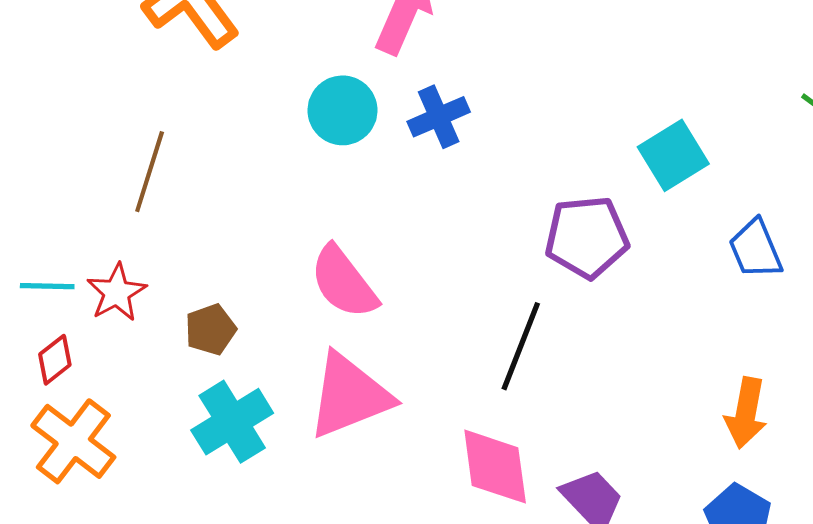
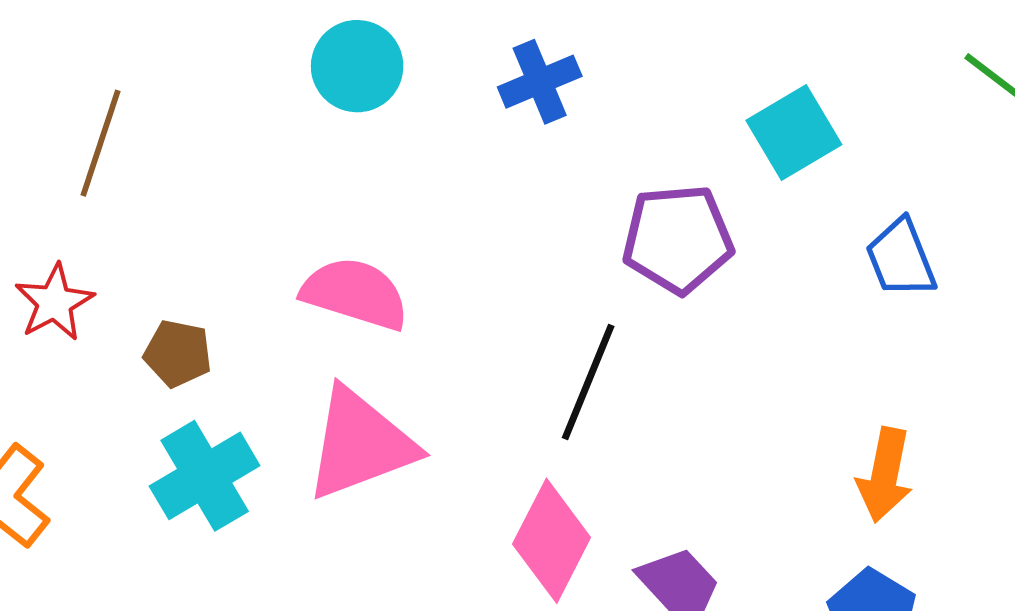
blue cross: (439, 117) -> (540, 82), moved
pink semicircle: (344, 282) -> (355, 294), turned 144
brown pentagon: (210, 330) -> (178, 353), turned 30
pink diamond: (495, 467) -> (552, 541), turned 34

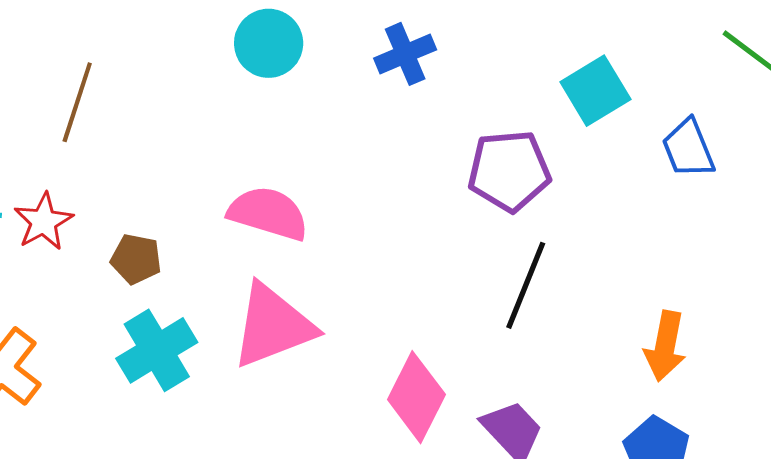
blue trapezoid: (901, 258) -> (688, 149), moved
black line: (588, 382) -> (526, 285), moved

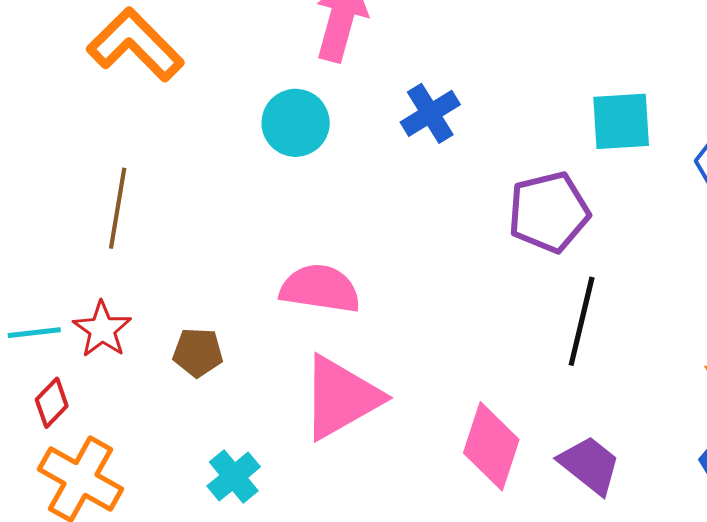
cyan square: (595, 91) -> (621, 121), turned 36
cyan cross: (157, 350) -> (234, 476), moved, size x0.7

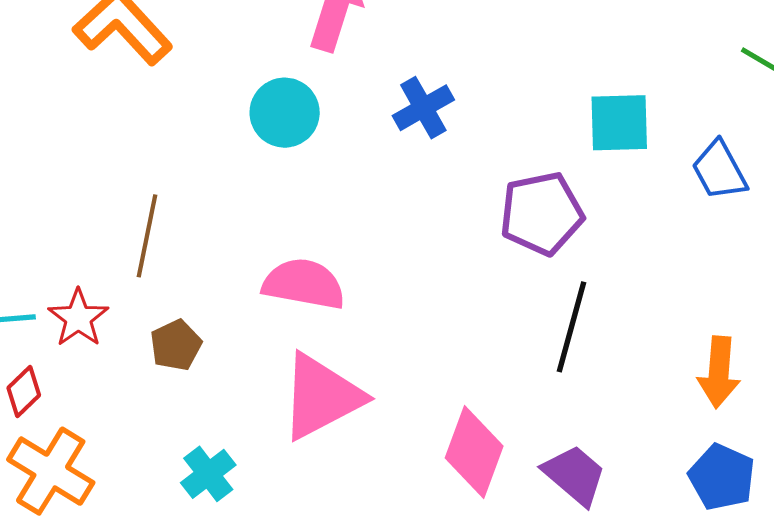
brown line: (118, 208) -> (147, 236), moved
brown pentagon: (198, 352) -> (176, 345), turned -30

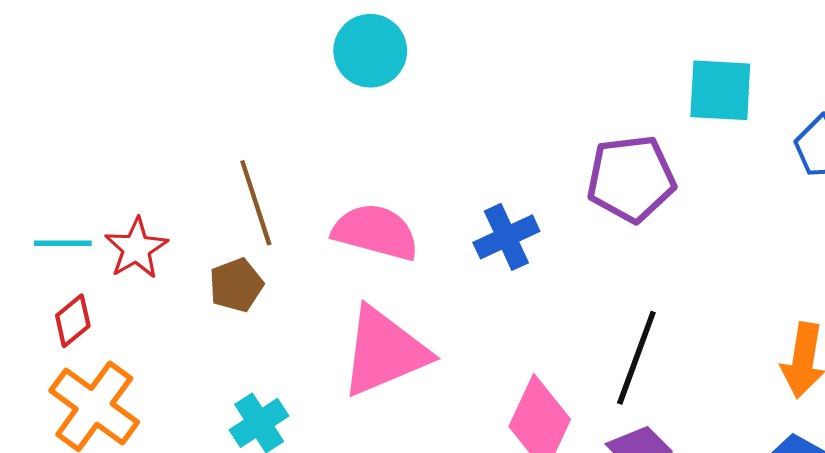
blue cross: (423, 108) -> (506, 237), moved
brown line: (147, 236) -> (256, 203), moved, turned -34
black line: (571, 327) -> (636, 358), moved

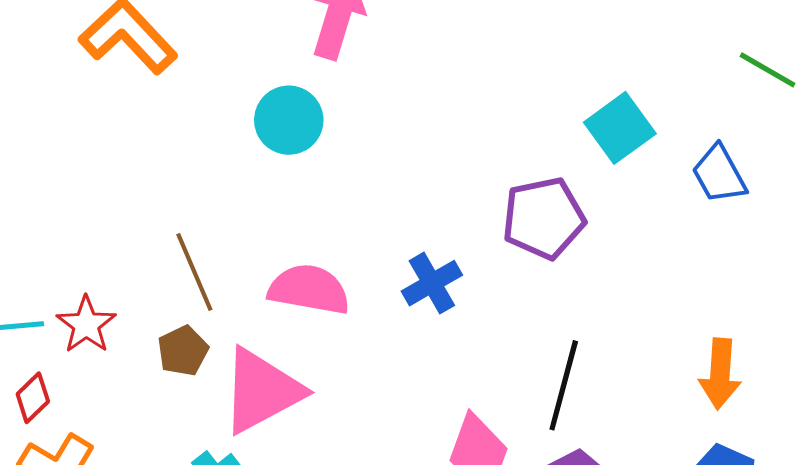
cyan square: (720, 90) -> (620, 128), turned -34
pink triangle: (384, 352) -> (262, 391), moved

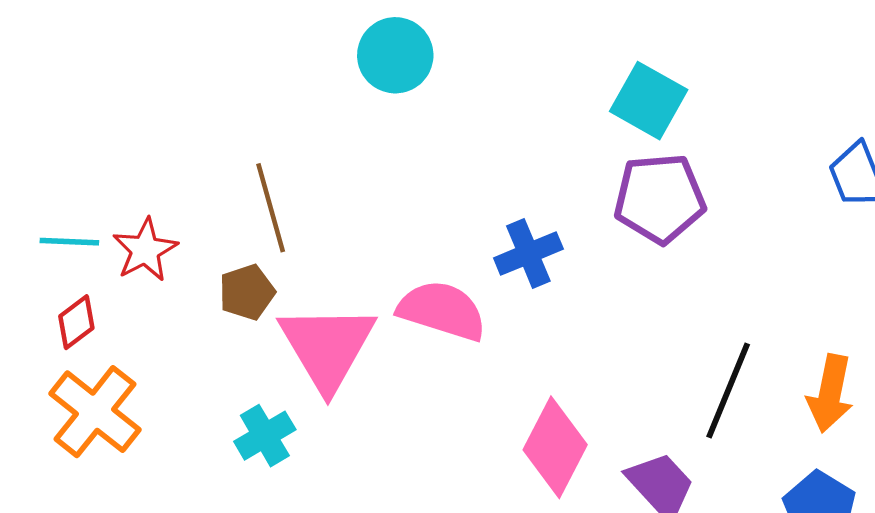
cyan square: (620, 128) -> (649, 101), moved, turned -32
pink semicircle: (309, 289) -> (442, 311), moved
black line: (564, 385) -> (728, 390), moved
pink triangle: (262, 391) -> (327, 347), turned -40

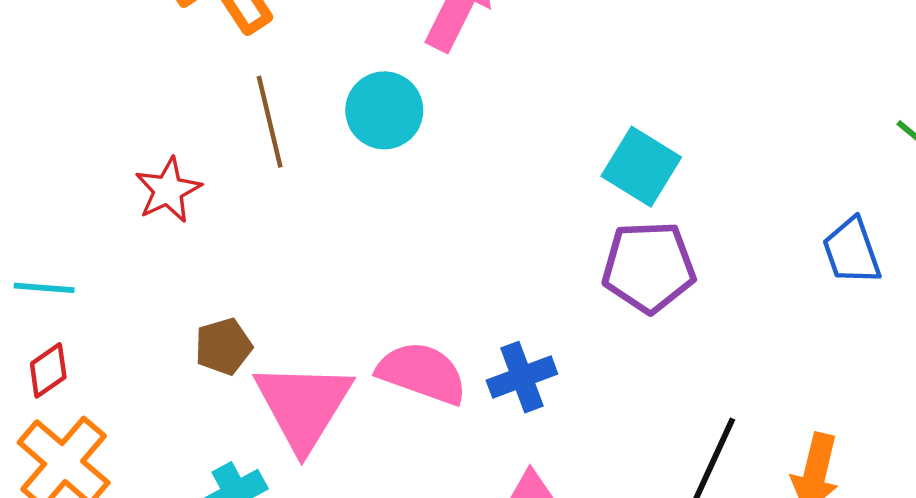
brown line: (271, 208) -> (270, 122), moved
red star: (145, 250) -> (168, 190), moved
blue cross: (528, 253) -> (522, 377), moved

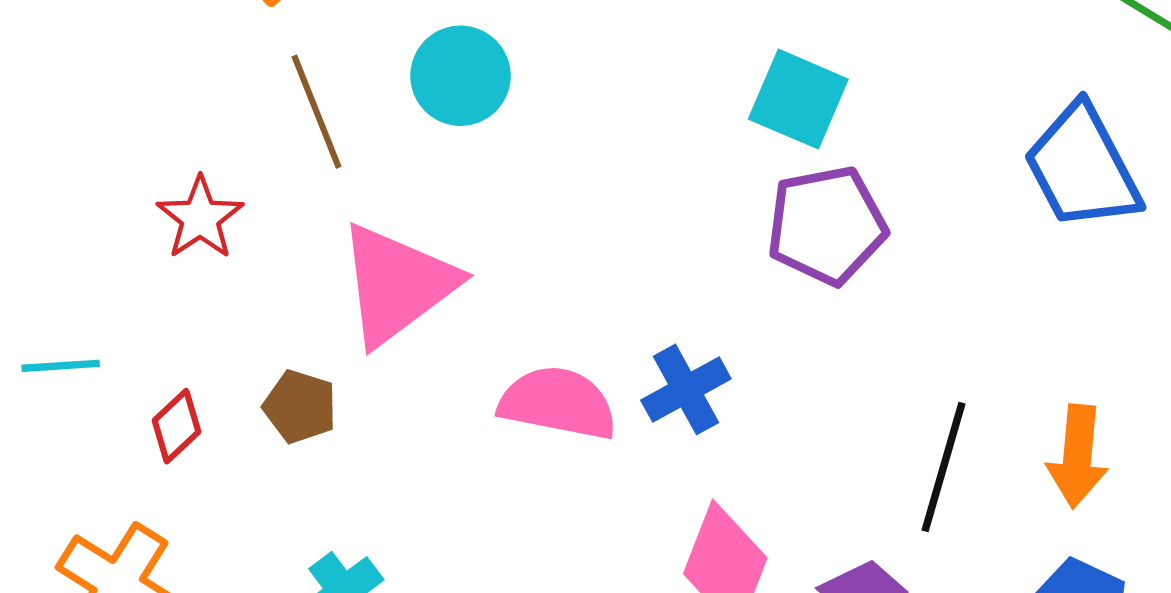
blue trapezoid: (852, 251) -> (1082, 167), size x1.5
brown pentagon: (223, 346) -> (300, 407), turned -30
red diamond: (48, 370) -> (176, 426), moved
pink triangle: (303, 406) -> (397, 284), moved, turned 30

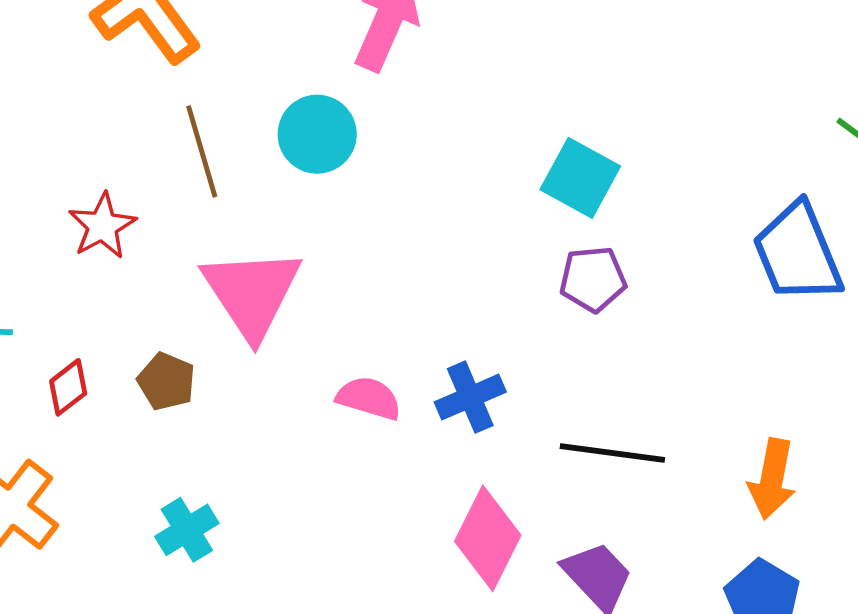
purple pentagon: (827, 225) -> (593, 279), size x0.7
pink triangle: (397, 284) -> (252, 293), turned -32
pink semicircle: (558, 403) -> (369, 398), size x0.7
black line: (943, 467) -> (612, 453), moved, turned 76

